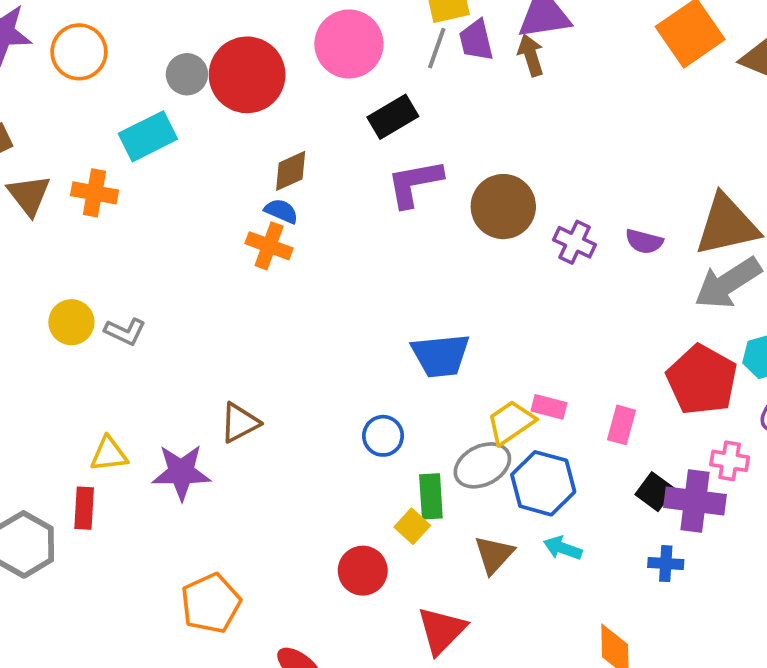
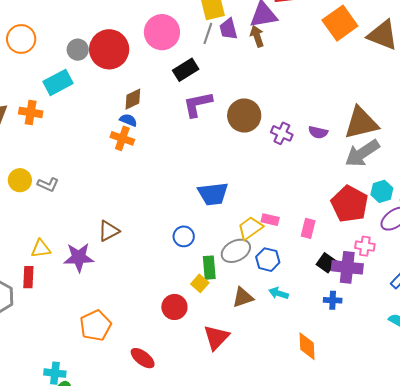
blue hexagon: (543, 483) -> (268, 260), size x0.7
brown triangle: (494, 555) -> (243, 297), turned 30

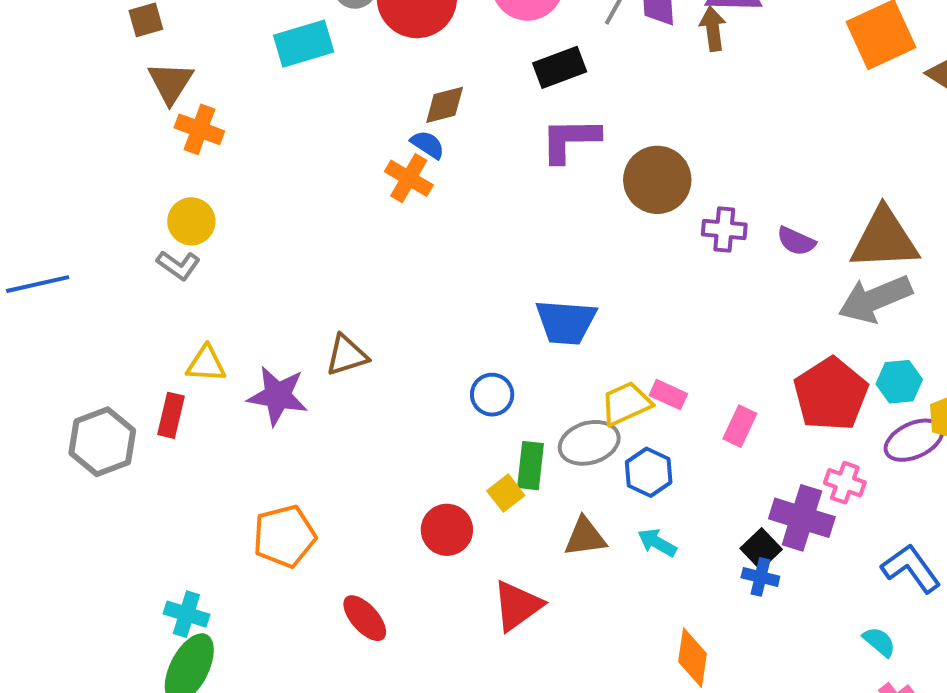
orange cross: (31, 112) -> (199, 129), moved
purple cross: (282, 133) -> (724, 229), turned -30
gray L-shape: (48, 185) -> (178, 265), moved
black square: (326, 263) -> (761, 549), moved

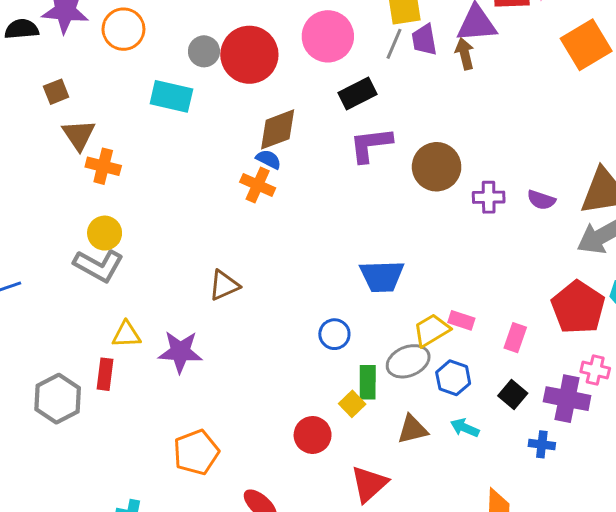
cyan rectangle: (304, 44) -> (171, 96), turned 36
brown diamond: (445, 105) -> (278, 129), size x1.4
gray L-shape: (178, 265) -> (99, 266), size x1.6
brown triangle: (347, 355) -> (224, 285), moved
black square: (761, 549) -> (513, 395), moved

